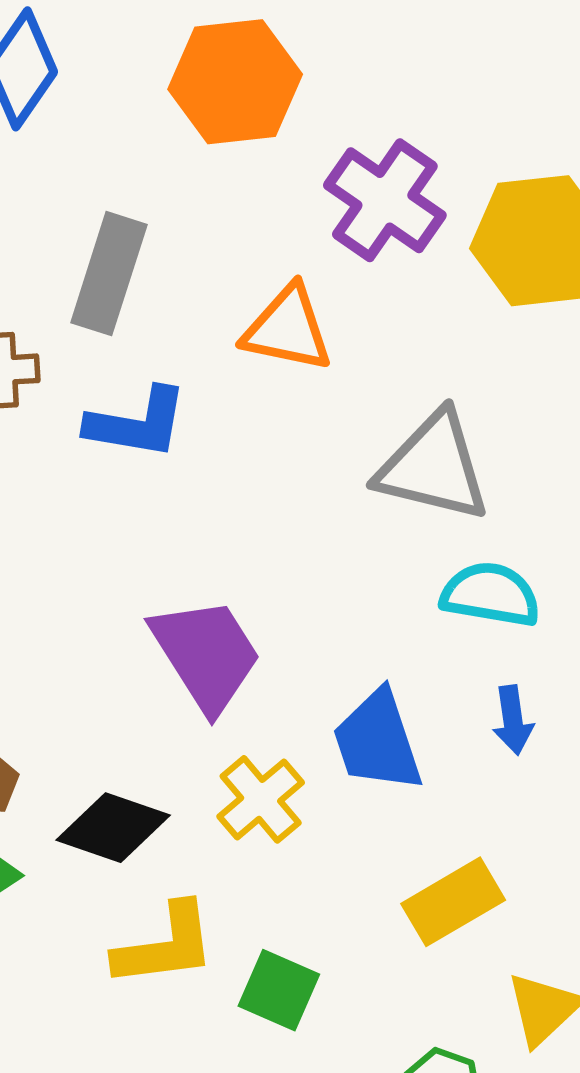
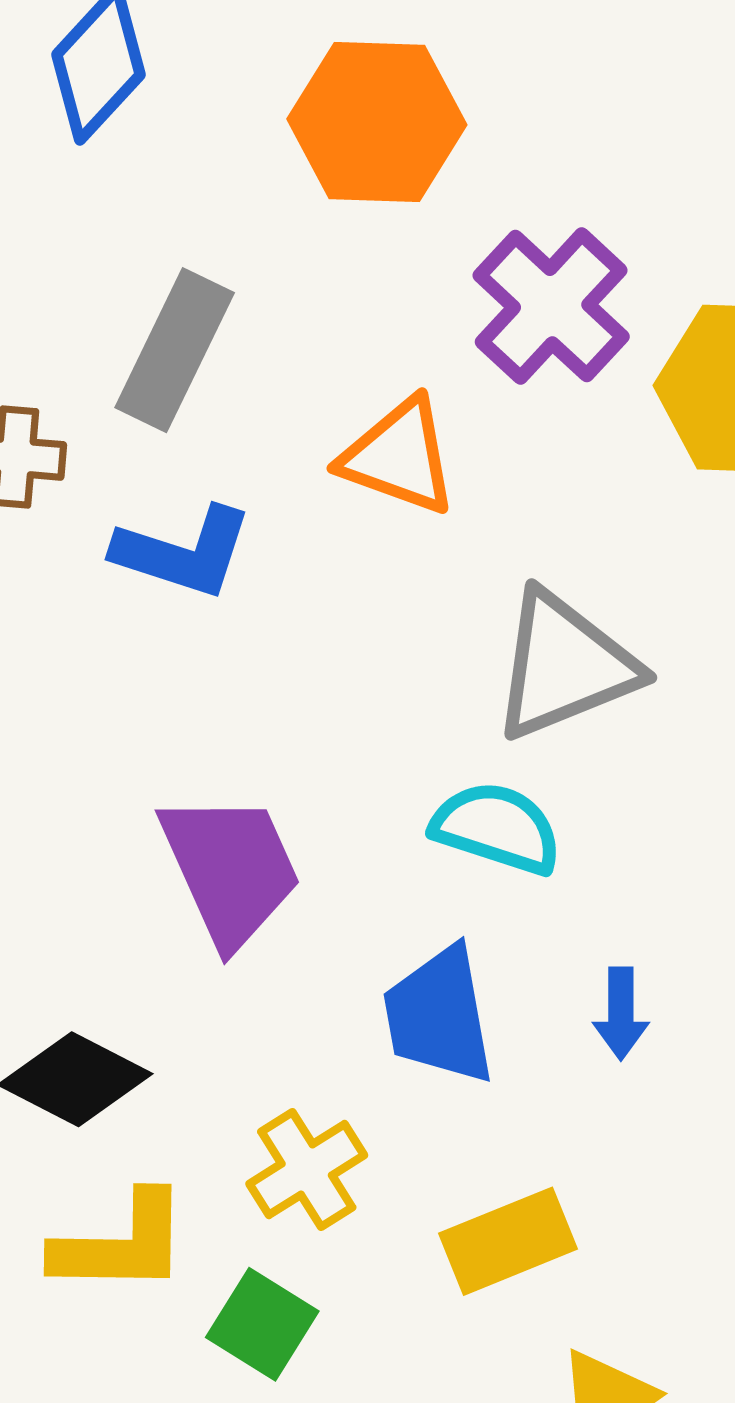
gray triangle: (433, 467) -> (565, 666), turned -44
cyan semicircle: (490, 594) -> (497, 828), moved
yellow cross: (261, 799) -> (307, 1169), moved

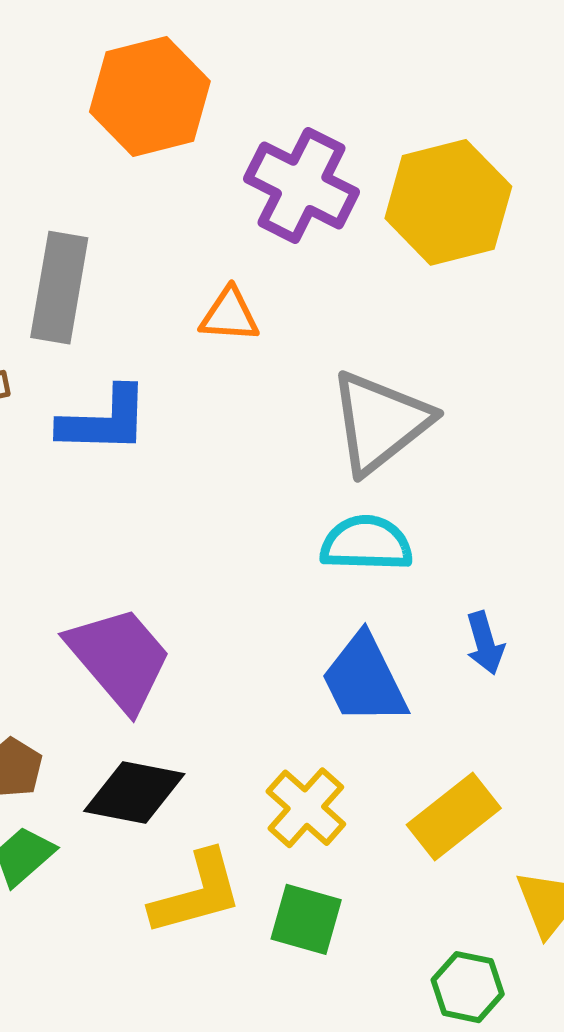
orange triangle: (399, 457) -> (229, 315), size x0.7
purple trapezoid: (230, 869) -> (119, 658), moved

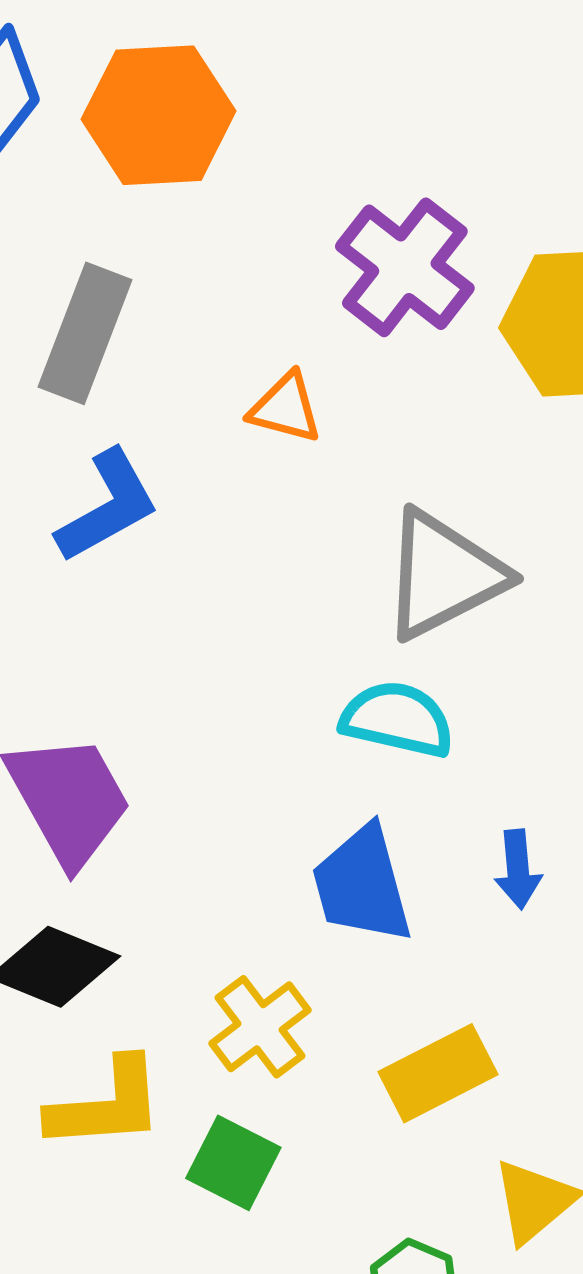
orange hexagon: (150, 97) -> (159, 115), moved
blue L-shape: (104, 420) -> (108, 506), turned -42

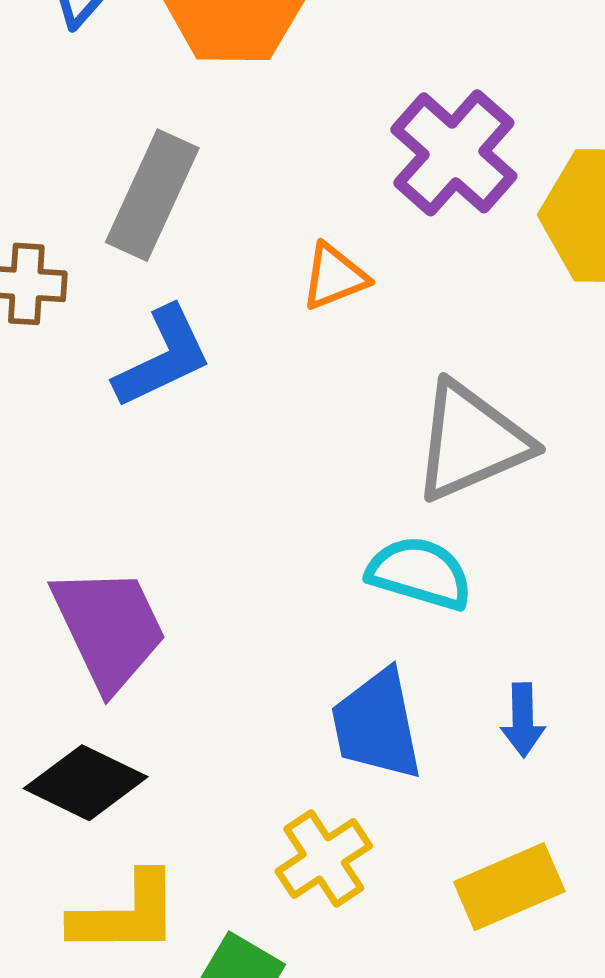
orange triangle: (286, 408) -> (334, 277), turned -40
yellow cross: (260, 1027) -> (324, 859), moved
yellow rectangle: (438, 1073) -> (509, 887), moved

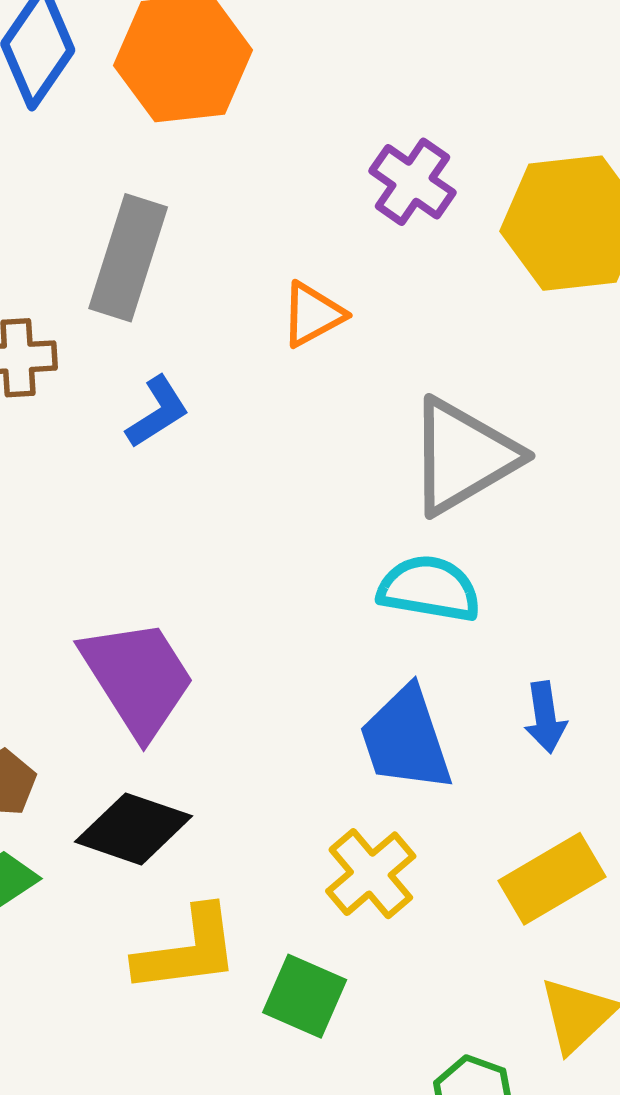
purple cross: (454, 153) -> (412, 182), size x0.7
blue L-shape: (163, 357) -> (157, 412), size x0.7

